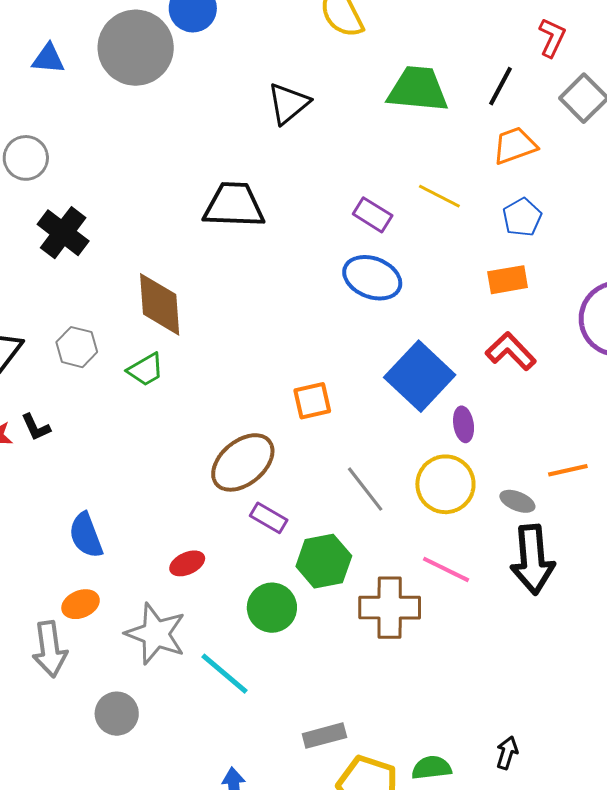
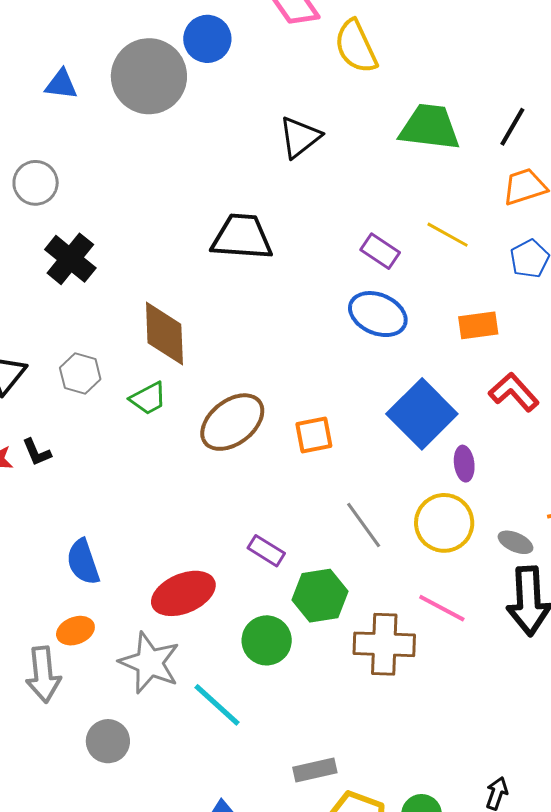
orange rectangle: (508, 280) -> (478, 325), moved
brown ellipse: (243, 462) -> (232, 422), moved
red ellipse: (187, 563) -> (183, 593), size x1.8

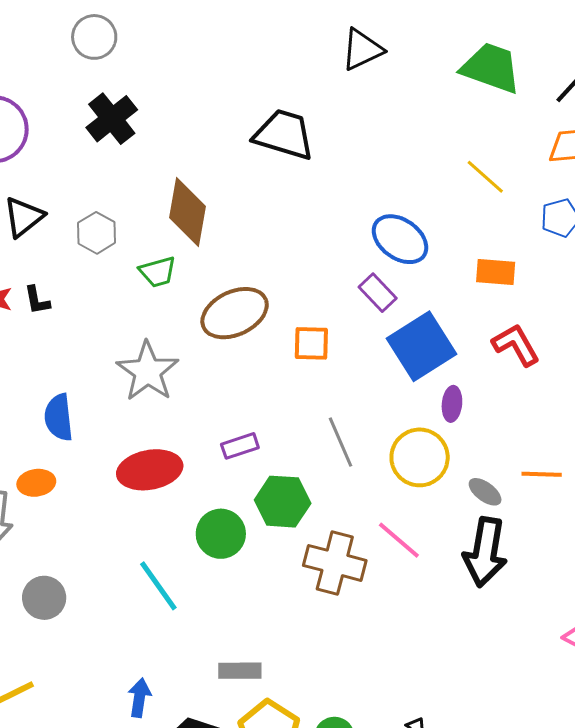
purple rectangle: (380, 251) -> (378, 293), moved
purple rectangle: (266, 551) -> (240, 446), turned -63
gray star: (150, 663) -> (148, 371), moved

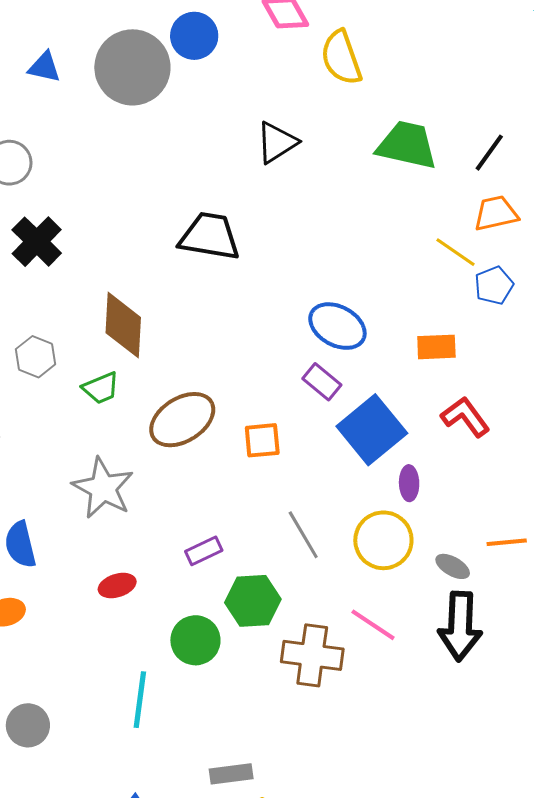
yellow line: (485, 177) -> (455, 252), moved
red ellipse: (150, 470) -> (117, 586), size x0.6
cyan line: (158, 586) -> (140, 700), turned 50

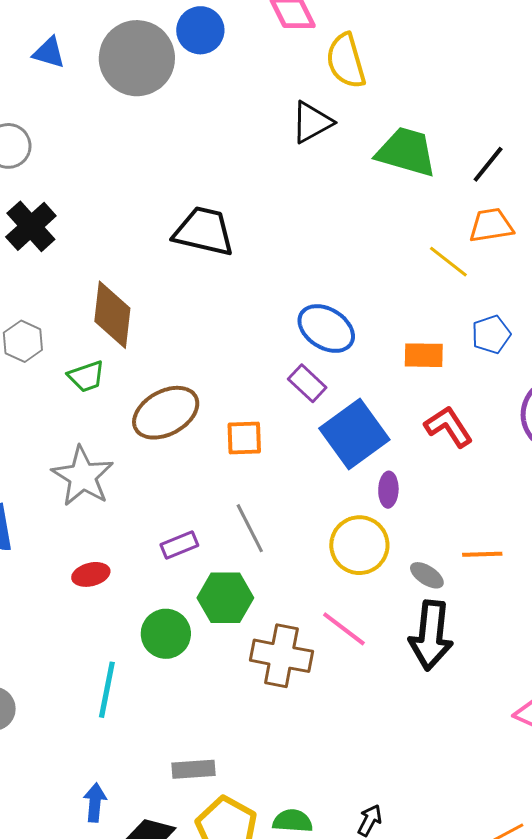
black triangle: (277, 142) -> (312, 122), moved
blue pentagon: (494, 285) -> (491, 334), moved
gray line: (303, 535) -> (250, 528), moved

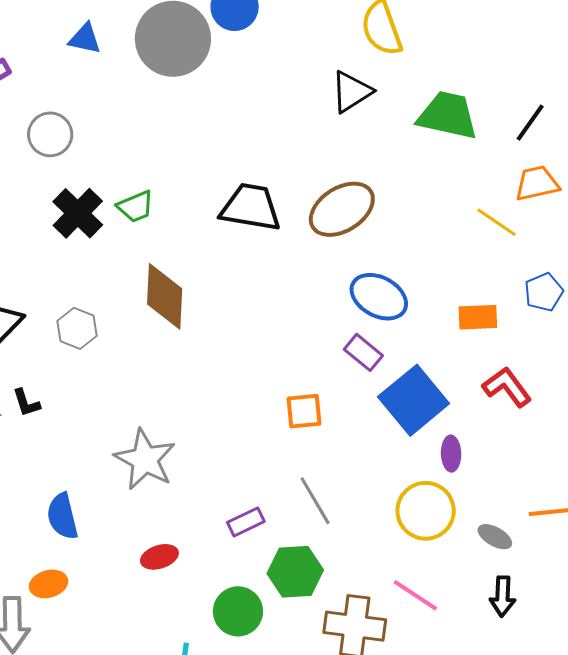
green trapezoid: (86, 376) -> (136, 207), moved
brown ellipse: (166, 413) -> (342, 209), moved
black arrow: (431, 635) -> (503, 596), size x0.6

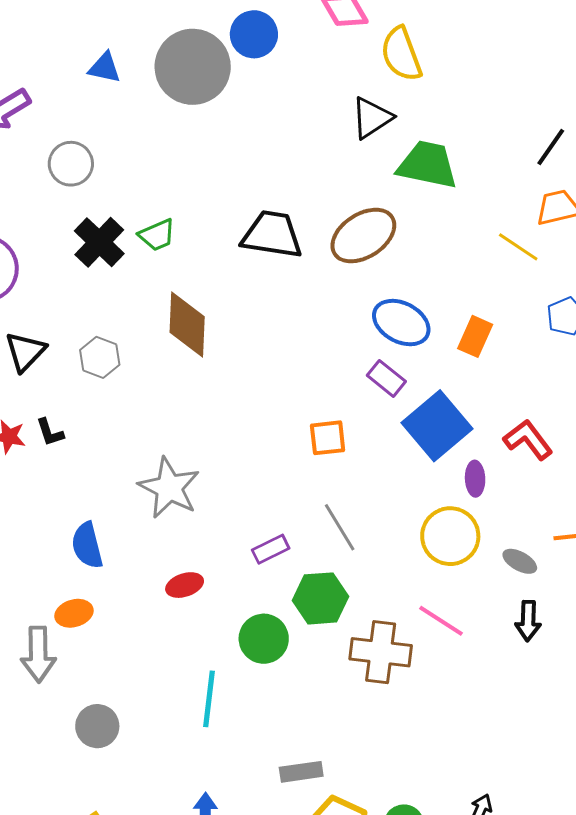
green trapezoid: (448, 115) -> (427, 165), moved
orange rectangle: (478, 317) -> (475, 336), moved, turned -63
red L-shape: (507, 387) -> (528, 440), moved

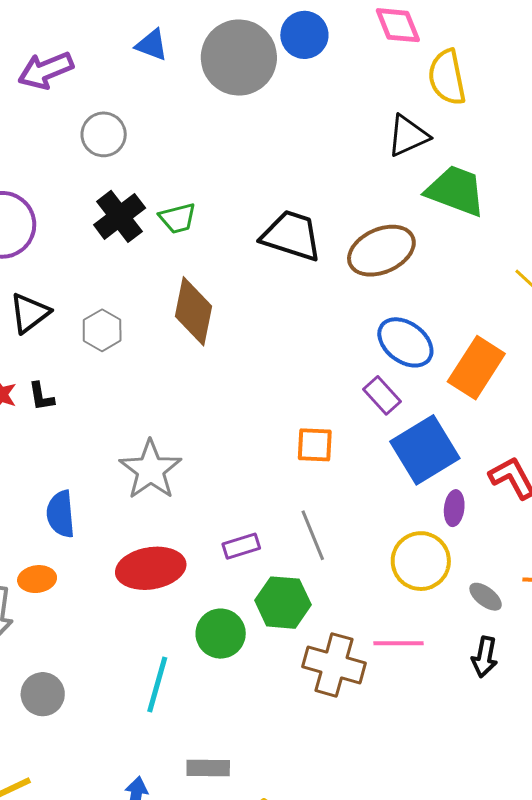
orange rectangle: (475, 336) -> (476, 368), size x1.5
red ellipse: (185, 585) -> (151, 568), size x1.8
pink line: (441, 621) -> (398, 643), turned -42
gray rectangle: (301, 772) -> (208, 768), moved

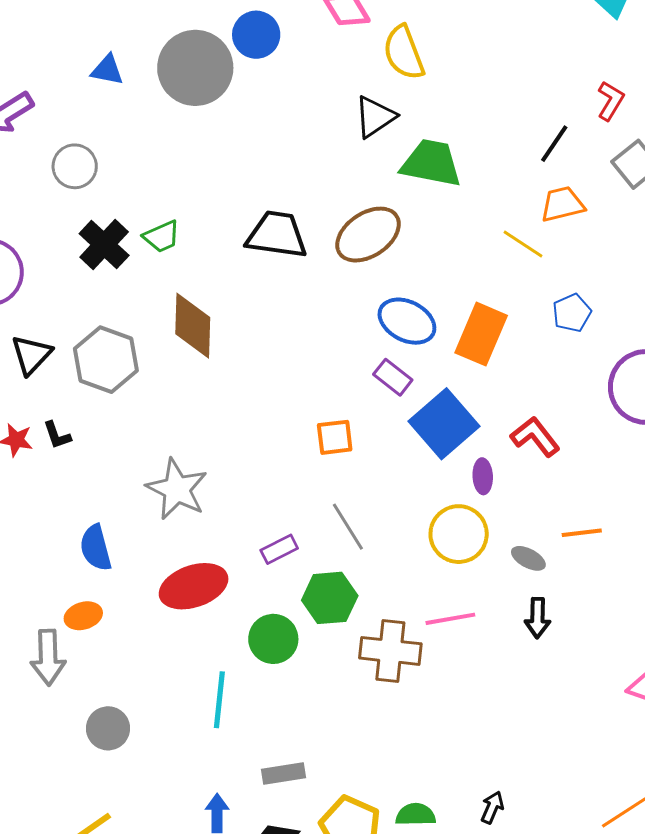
gray hexagon: (102, 330) -> (106, 360), size x1.6

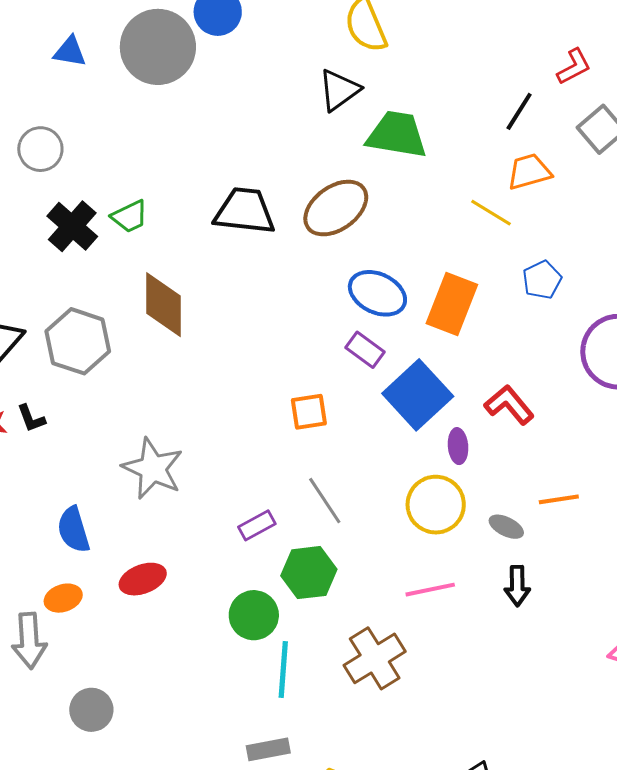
red L-shape: (610, 101) -> (574, 67), turned 33
red ellipse: (194, 586) -> (143, 579), moved, size x0.7
brown cross: (390, 651) -> (375, 658), moved, turned -36
cyan line: (219, 700) -> (283, 670), moved

